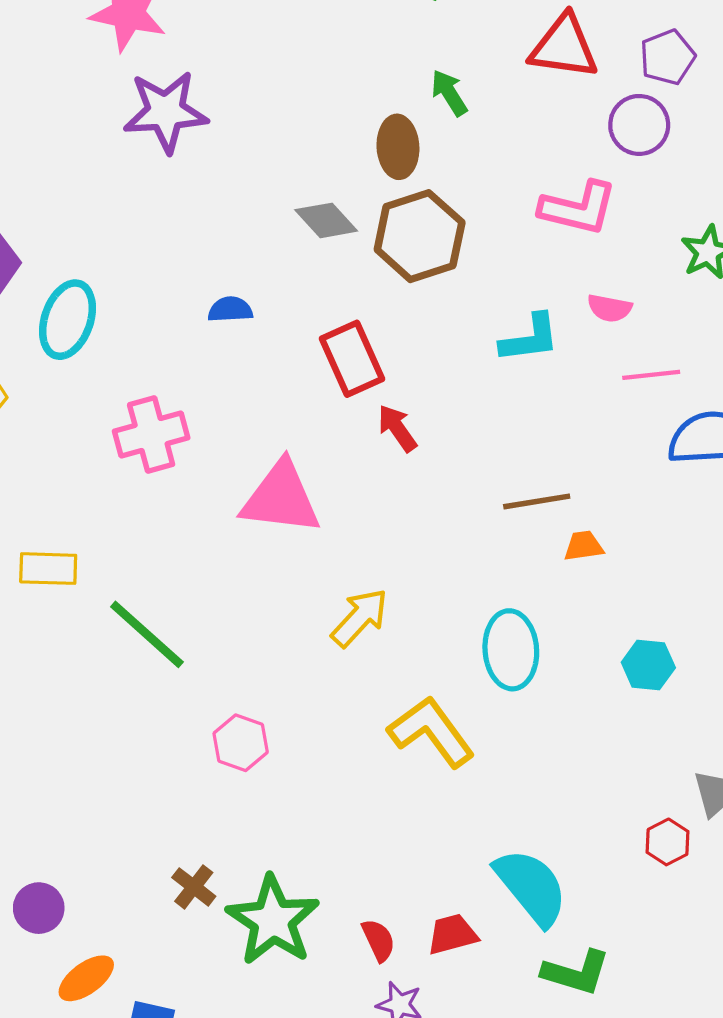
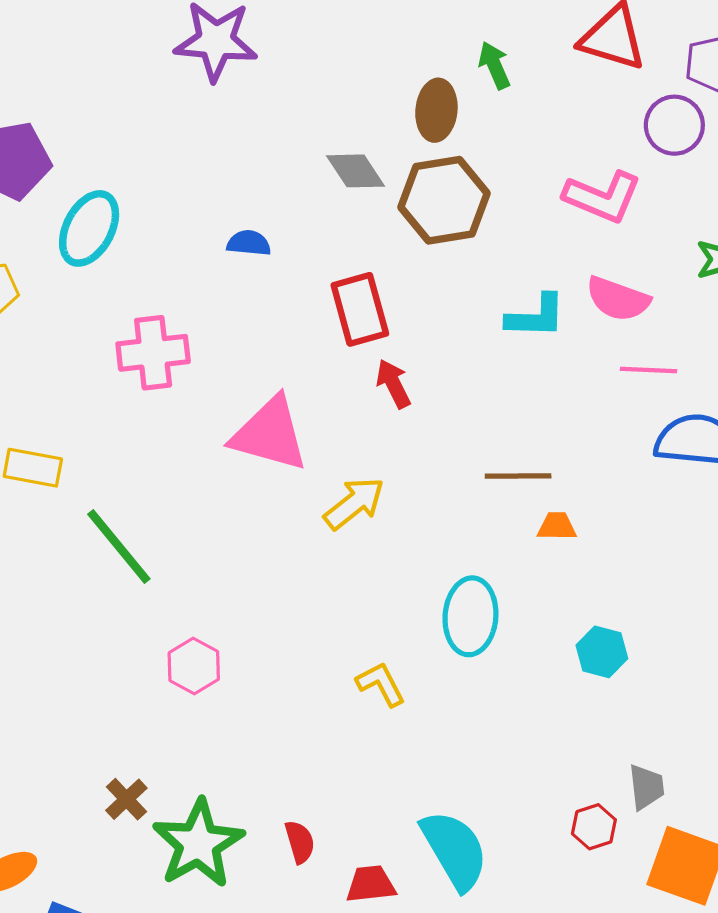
pink semicircle: (610, 308) -> (618, 299), size x1.5
yellow arrow: (360, 618) -> (354, 503), moved
yellow L-shape: (431, 732) -> (381, 684), size x0.6
red semicircle: (379, 940) -> (300, 842), moved

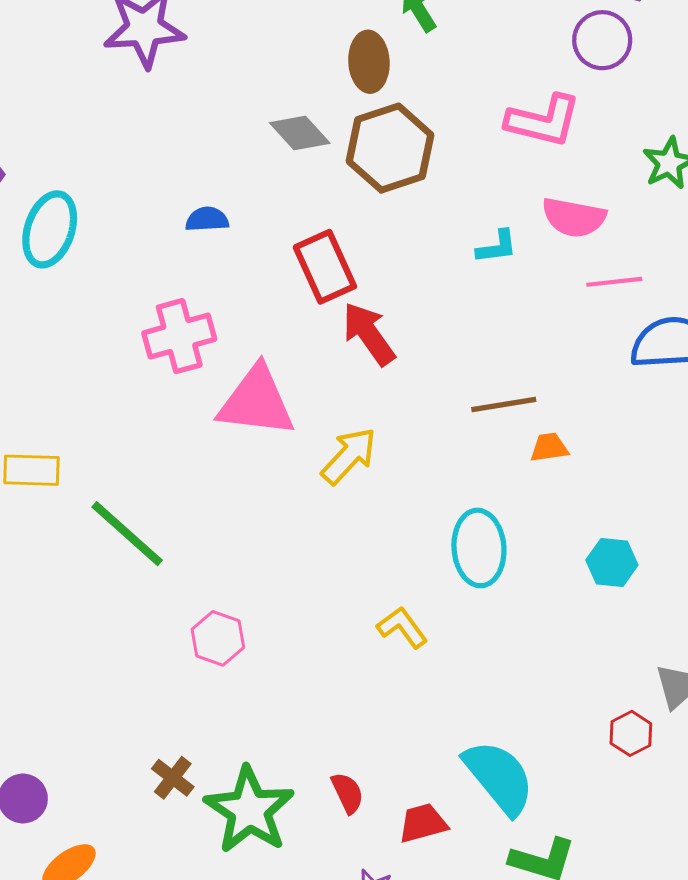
cyan L-shape: (536, 316) -> (497, 247), size x0.7
pink cross: (153, 353) -> (179, 336), moved
red arrow: (393, 384) -> (369, 334), size x1.4

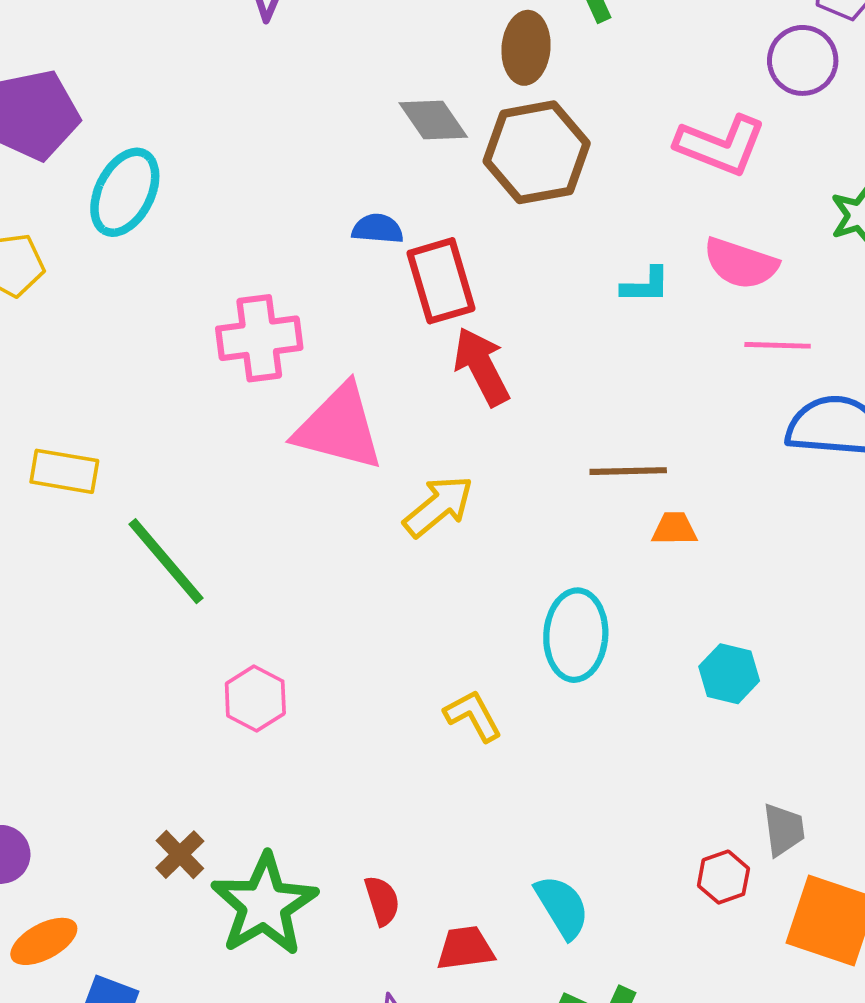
blue semicircle: (207, 219) -> (378, 229), moved
cyan semicircle: (499, 777) -> (562, 907), size x0.7

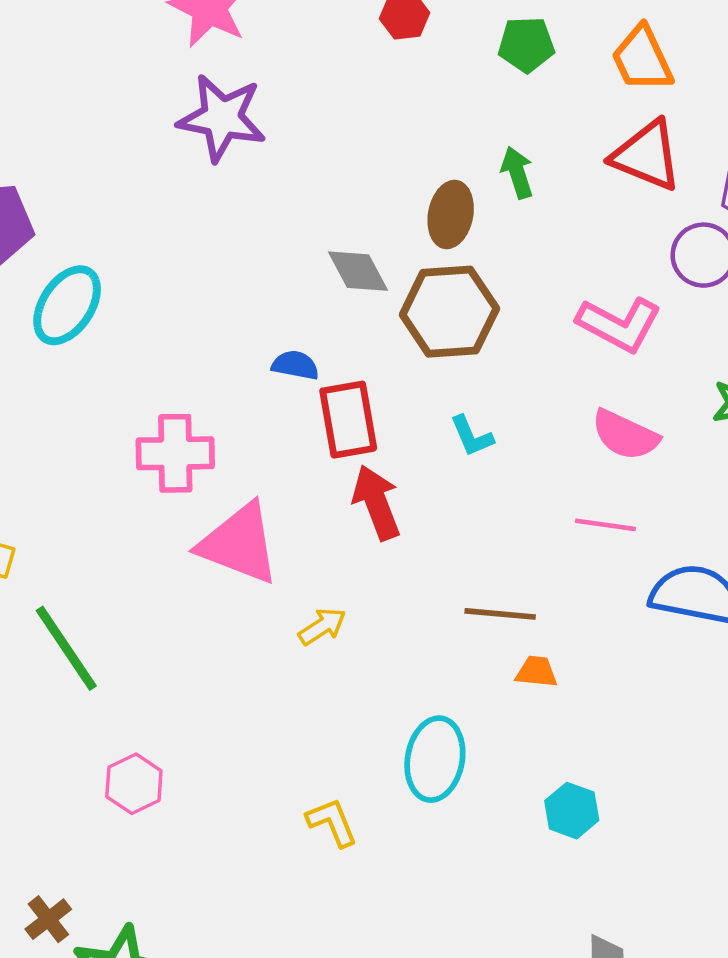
cyan L-shape: (646, 285) -> (472, 436), moved, turned 60
pink line: (778, 345) -> (606, 525), moved
yellow arrow: (438, 506) -> (322, 626), size x0.7

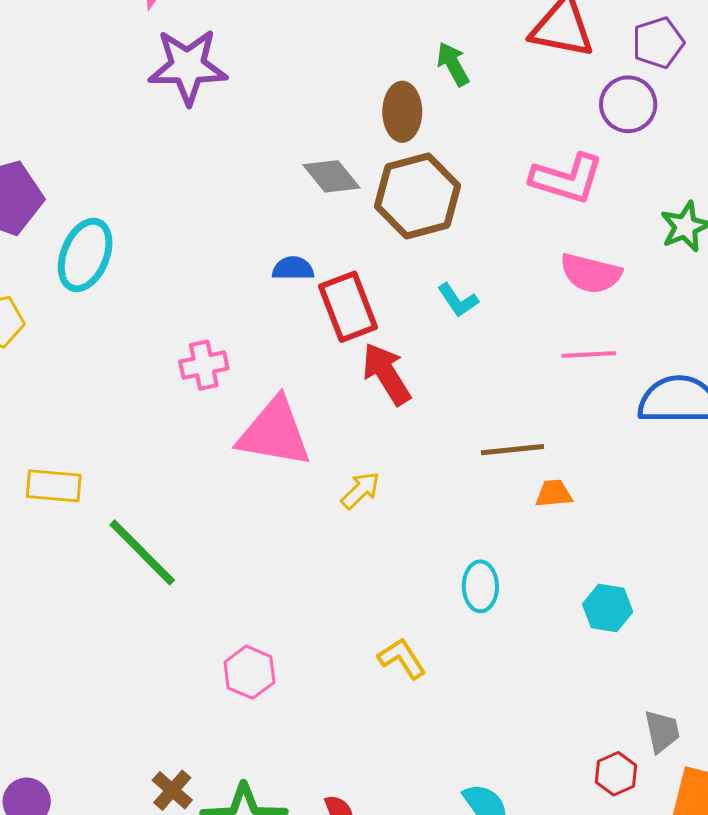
pink cross: (175, 453) -> (204, 365), size x0.7
cyan ellipse: (435, 759) -> (480, 586), size x0.7
pink hexagon: (134, 784) -> (249, 672), moved

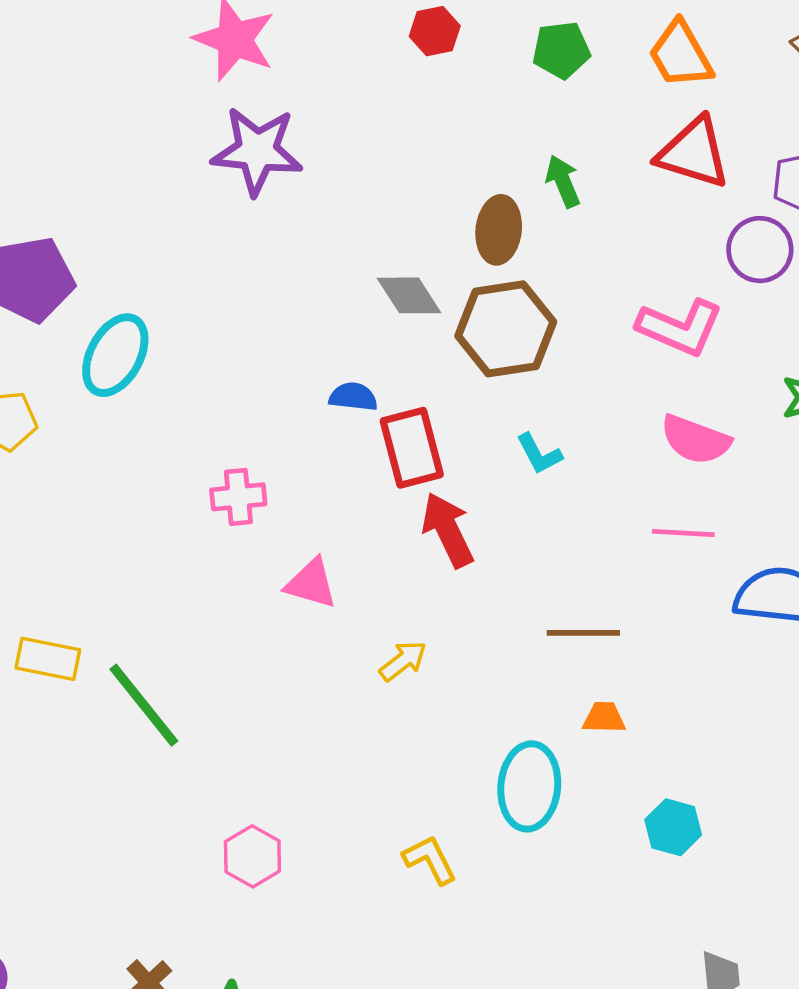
pink triangle: (274, 433) -> (311, 584), size x0.6
yellow rectangle: (54, 486) -> (48, 659), moved
orange trapezoid: (554, 494) -> (604, 718), moved
cyan ellipse: (480, 586) -> (529, 786), size x1.5

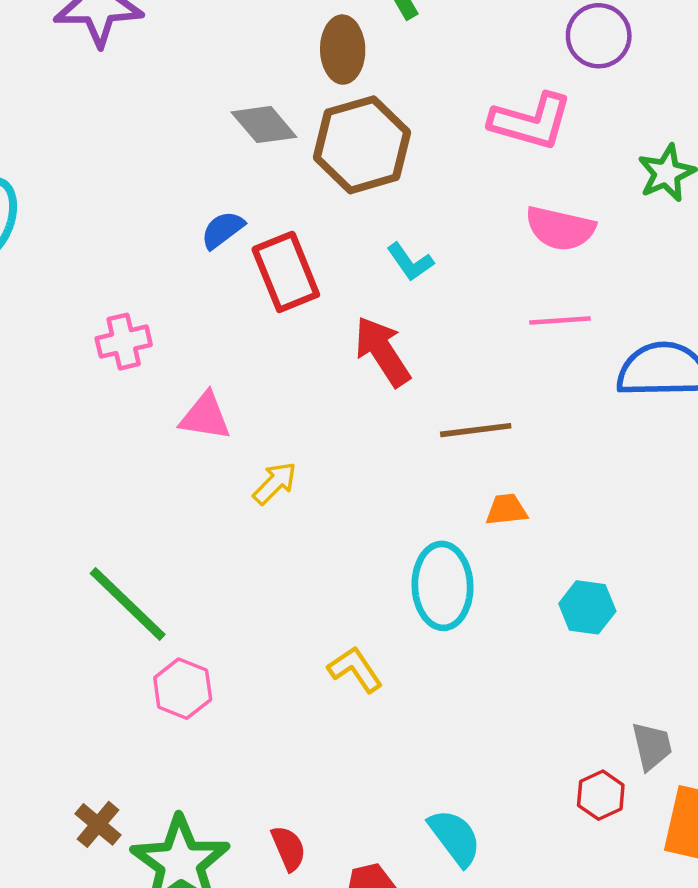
blue semicircle: (353, 397) -> (223, 230), turned -36
red arrow: (448, 530) -> (382, 351), moved
yellow arrow: (403, 661) -> (275, 483), moved
green line: (144, 705) -> (128, 604), moved

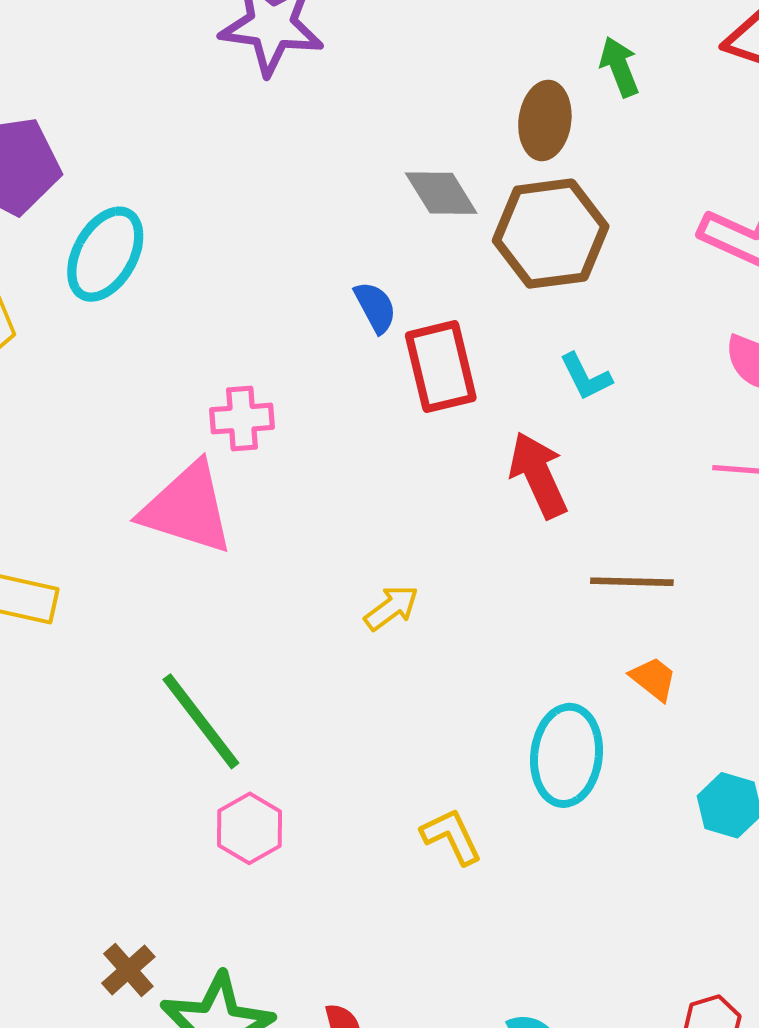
blue semicircle: (223, 230) -> (375, 307), turned 90
pink triangle: (205, 416) -> (187, 508), moved, size x1.6
orange trapezoid: (506, 510) -> (653, 679), turned 36

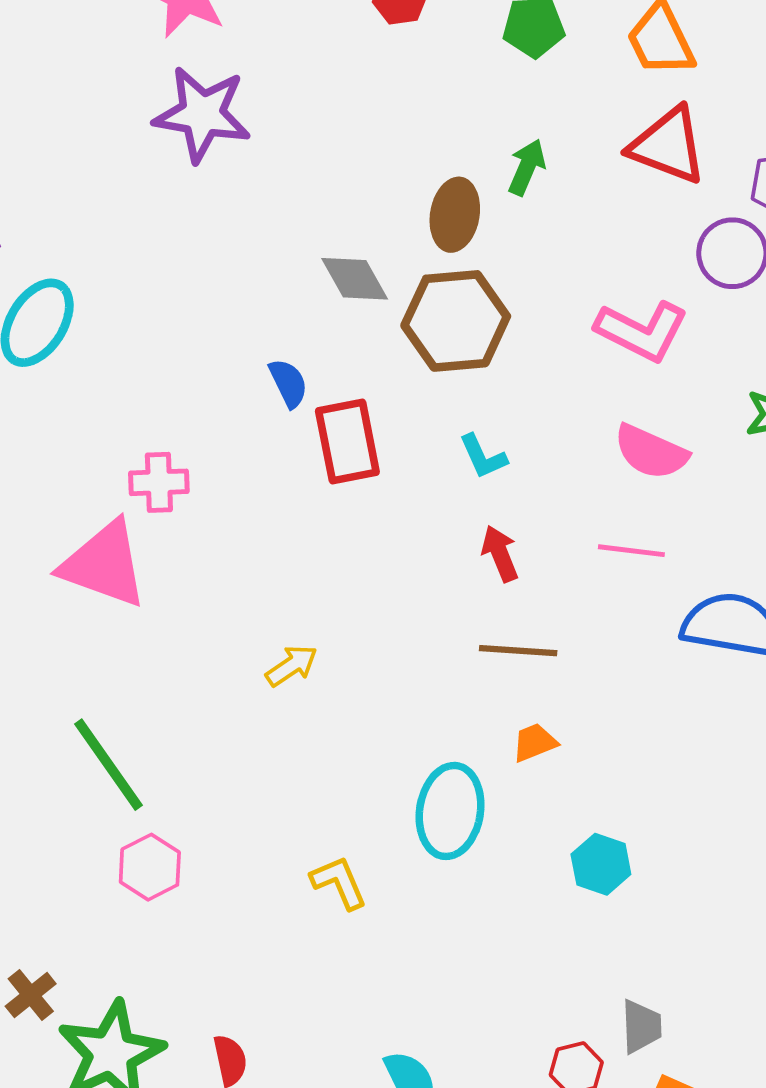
green arrow: (619, 67) -> (527, 167), turned 42
red arrow: (538, 475) -> (500, 554), moved, size x0.7
orange trapezoid: (653, 679) -> (535, 743), turned -63

